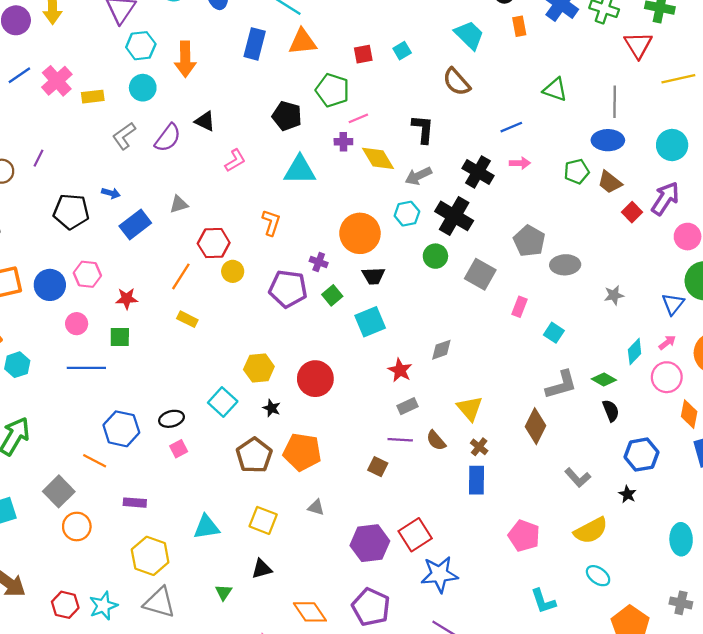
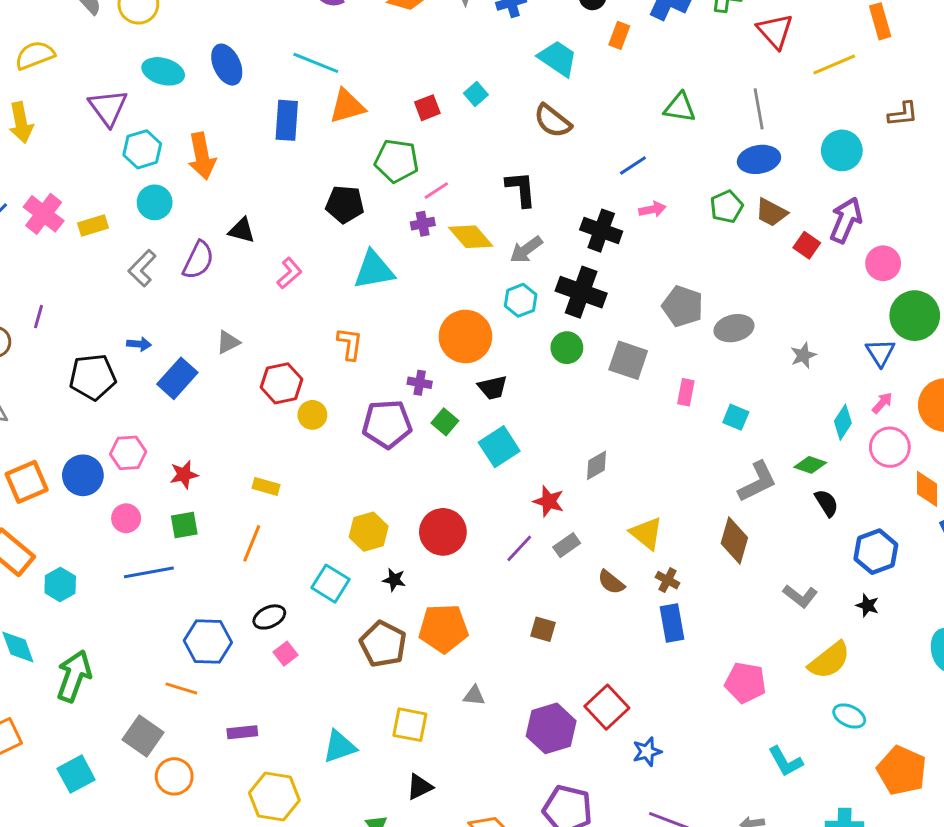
orange rectangle: (519, 26) -> (619, 35), turned 42
orange line: (181, 276) -> (252, 543), moved
purple line: (400, 440) -> (519, 548), moved, turned -40
blue star: (439, 574) -> (647, 752), size x0.6

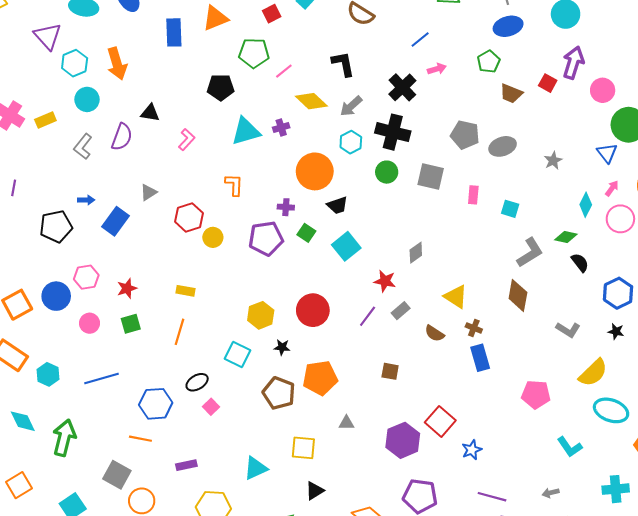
brown trapezoid: (771, 212) -> (511, 93), moved
purple cross: (423, 224) -> (281, 127), moved
black cross: (601, 231) -> (402, 87), turned 32
blue line: (149, 572) -> (101, 379), moved
cyan ellipse: (849, 716) -> (611, 410), size x1.5

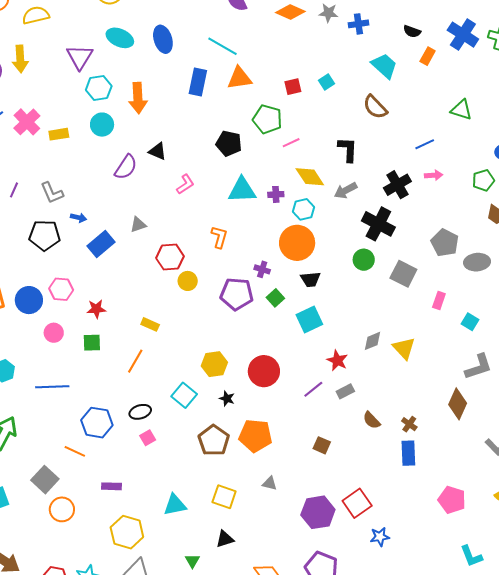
cyan hexagon: (351, 142) -> (303, 209), moved
gray L-shape: (83, 147) -> (52, 193), moved, turned -75
yellow triangle: (456, 297) -> (404, 348), moved

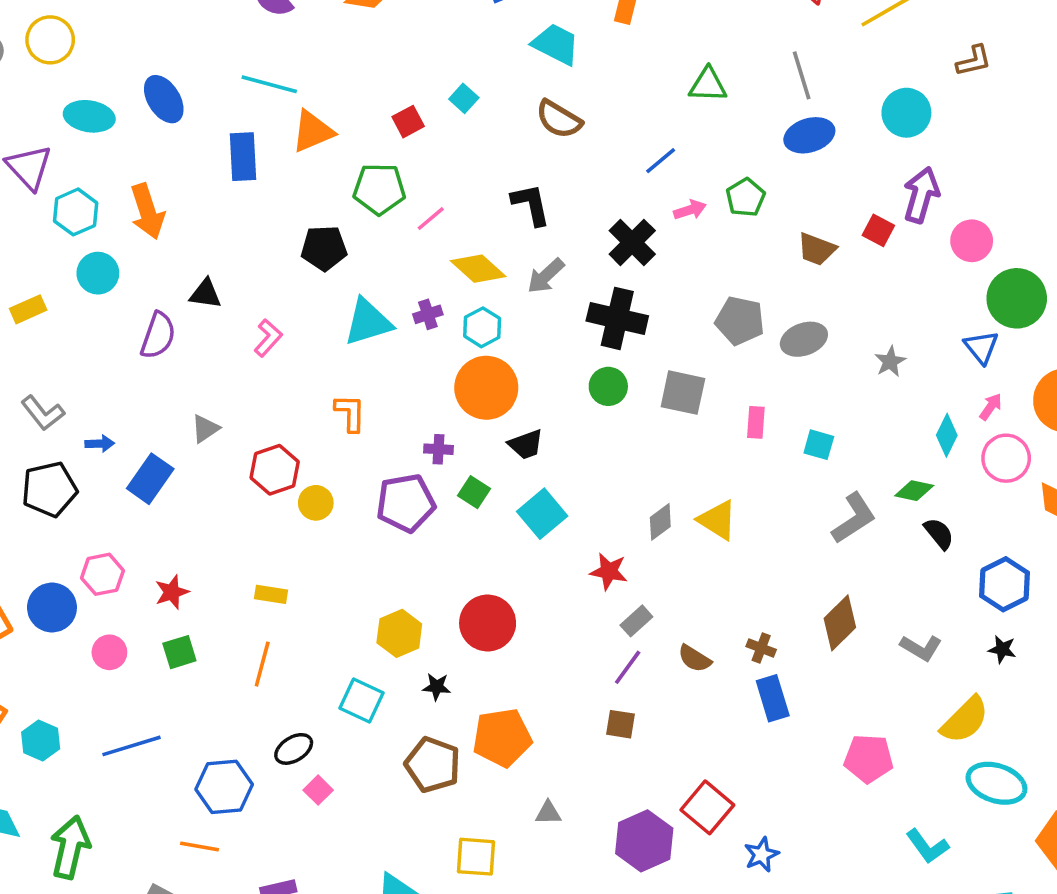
green pentagon: (483, 180) -> (746, 198), moved
purple line: (313, 389) -> (628, 667), moved
brown diamond: (458, 404) -> (840, 623), moved, turned 36

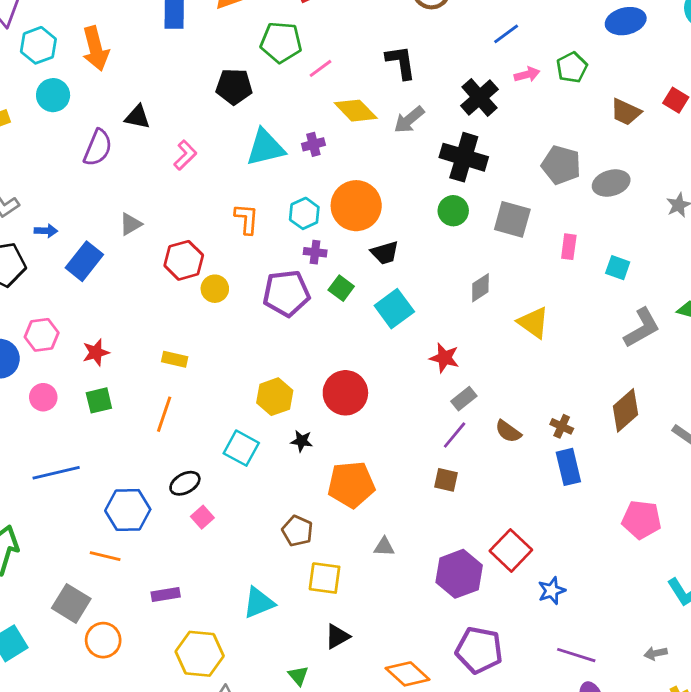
cyan hexagon: (482, 327) -> (304, 213), moved
gray diamond: (660, 522) -> (480, 288), moved
brown pentagon: (433, 765) -> (297, 531), moved, size x0.7

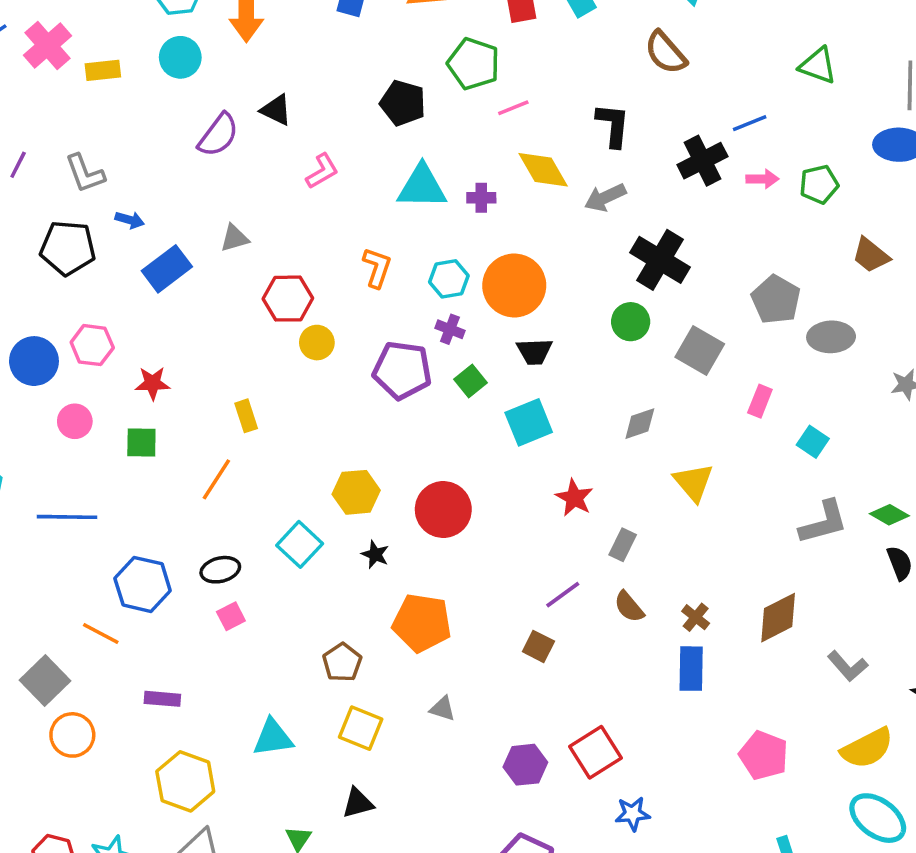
black cross: (479, 97) -> (702, 161), moved
yellow rectangle: (175, 359) -> (246, 416), turned 45
gray rectangle: (464, 399) -> (623, 545), moved, turned -40
purple hexagon: (459, 574) -> (525, 765), size x0.7

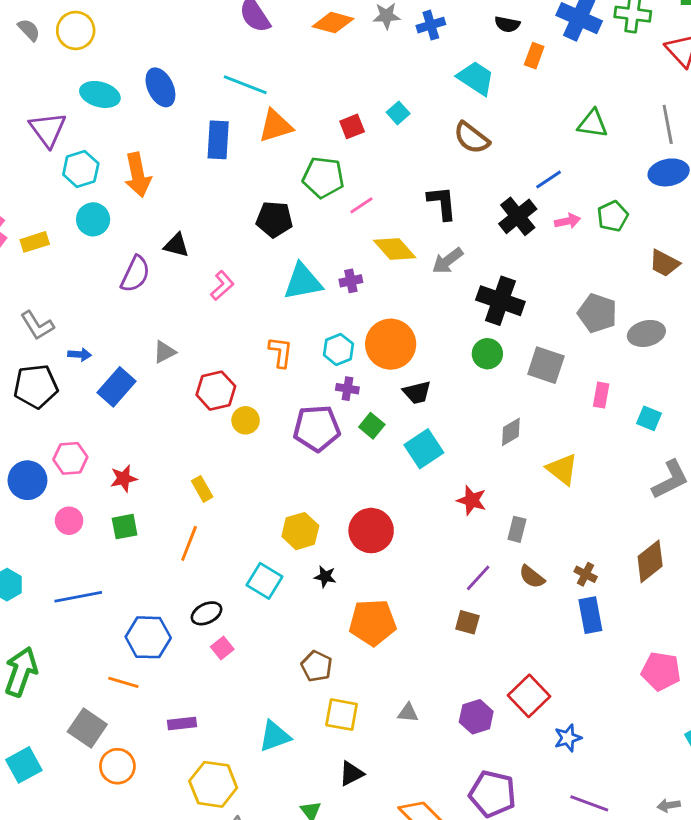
gray triangle: (443, 709) -> (408, 713), moved

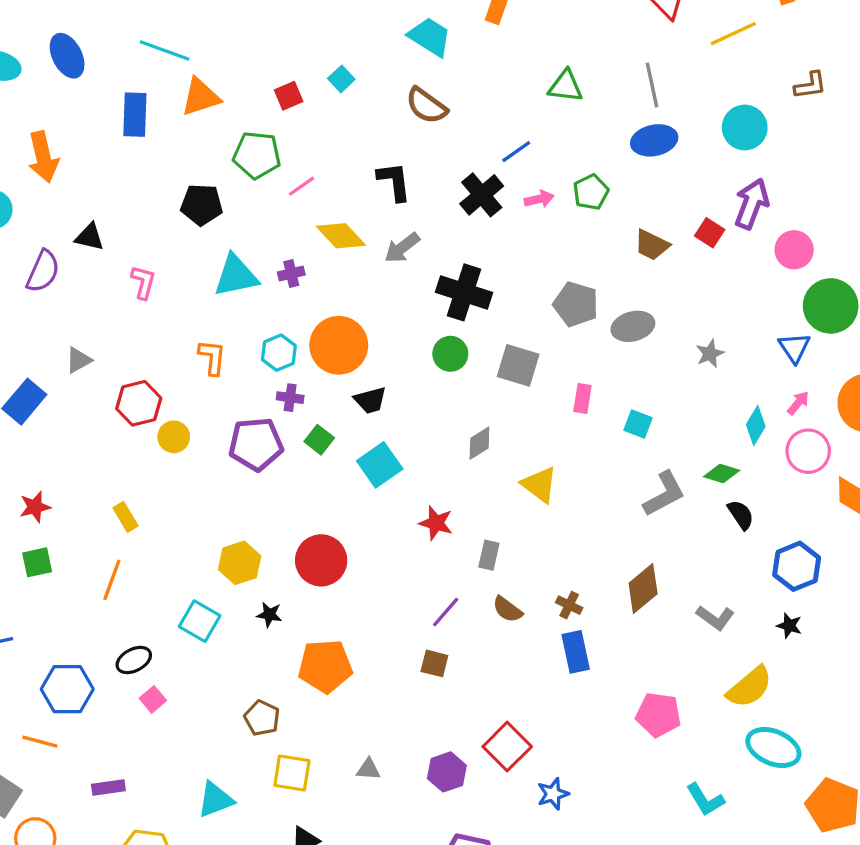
pink L-shape: (222, 286) -> (143, 282), turned -32

